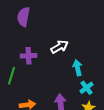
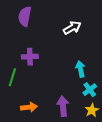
white arrow: (59, 47) -> (72, 28), moved

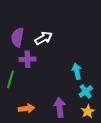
purple semicircle: (25, 16) -> (17, 37), moved
white arrow: (72, 28) -> (44, 38), moved

